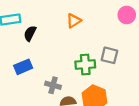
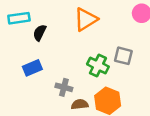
orange triangle: (74, 21) -> (86, 19), size x1.5
green cross: (85, 65) -> (98, 66), turned 30

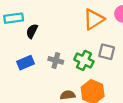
orange triangle: (86, 19) -> (94, 19), moved
gray cross: (64, 87) -> (56, 60), moved

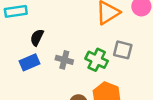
black semicircle: (32, 31) -> (37, 37), moved

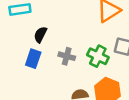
blue rectangle: (29, 62) -> (33, 59), turned -48

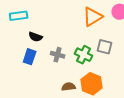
black semicircle: (40, 35) -> (36, 37), turned -96

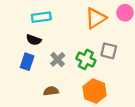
cyan rectangle: (19, 16) -> (41, 17), moved
gray cross: (58, 55) -> (58, 59), turned 32
brown semicircle: (69, 87) -> (51, 91), moved

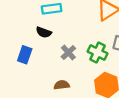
blue rectangle: (27, 62) -> (25, 55), moved

